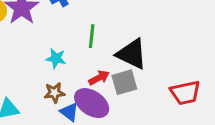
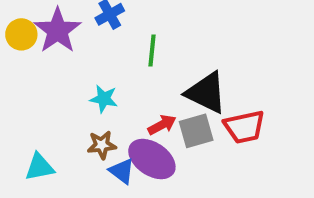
green line: (92, 36) -> (152, 51), moved
red trapezoid: (185, 93) -> (244, 127), moved

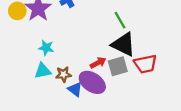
green line: (152, 51) -> (120, 20), moved, turned -36
cyan star: (104, 99) -> (46, 48), moved
cyan triangle: (39, 167) -> (43, 71), moved

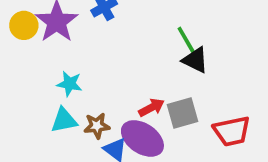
black triangle: (123, 44) -> (195, 60), moved, size x0.7
red trapezoid: (145, 64) -> (232, 131), moved

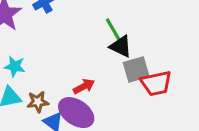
gray square: (183, 113) -> (136, 69), moved
red trapezoid: (232, 131) -> (156, 83), moved

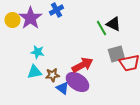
black triangle: (121, 46) -> (113, 24), moved
red arrow: (84, 86) -> (82, 65), size x1.5

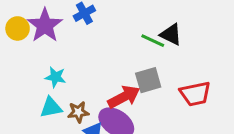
green line: (101, 28) -> (153, 41), turned -35
gray square: (116, 54) -> (148, 80), moved

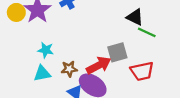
green line: (153, 41) -> (147, 32), moved
red trapezoid: (195, 94) -> (142, 71), moved
brown star: (78, 112) -> (69, 69), moved

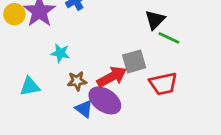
black triangle: (135, 17) -> (155, 20), turned 48
cyan star: (46, 50) -> (60, 53), moved
cyan triangle: (42, 74) -> (30, 87), moved

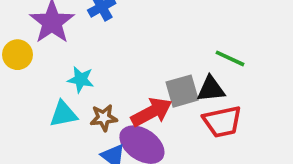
yellow circle: (14, 14) -> (18, 55), moved
black triangle: (155, 20) -> (211, 89), moved, turned 40
cyan triangle: (30, 87) -> (63, 114), moved

